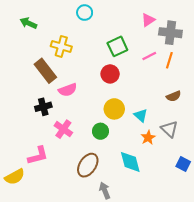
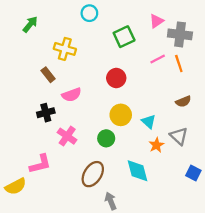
green arrow: (28, 23) -> (30, 24), turned 105
green square: (117, 46) -> (124, 37), moved
orange line: (169, 60) -> (179, 63), turned -35
brown rectangle: (45, 71) -> (48, 75), size x0.6

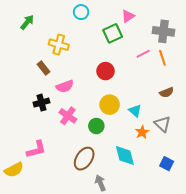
pink triangle: (156, 21) -> (128, 16), moved
pink cross: (67, 136) -> (68, 116), moved
blue square: (193, 173) -> (167, 164), moved

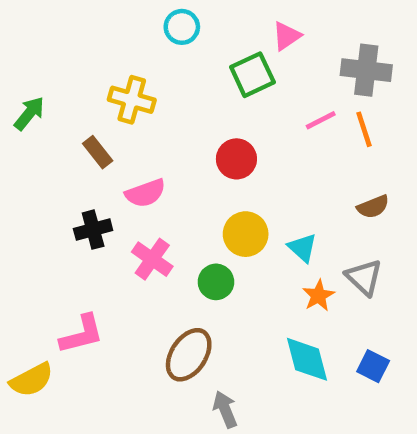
green arrow: (27, 22) -> (29, 113), moved
cyan diamond: (125, 156) -> (307, 359), moved

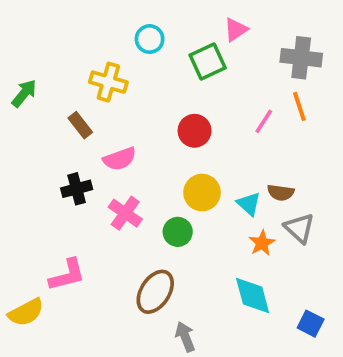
cyan circle: (182, 27) -> (150, 39), moved
pink line: (321, 120) -> (264, 121), moved, turned -30
brown semicircle: (373, 207) -> (281, 193), moved, turned 30
blue square: (373, 366) -> (311, 324), moved

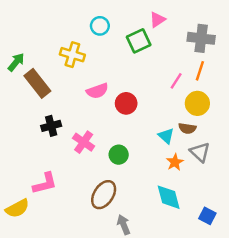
orange line: (299, 106) -> (200, 71), turned 36
brown rectangle: (80, 125) -> (37, 83), moved, size x1.6
red circle: (195, 131) -> (126, 103), moved
pink semicircle: (120, 159) -> (97, 91), moved
yellow circle: (202, 193) -> (197, 103), moved

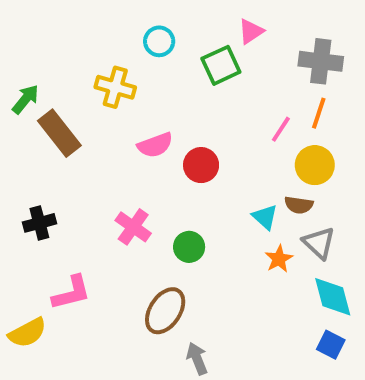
black cross: (51, 126) -> (39, 223), moved
cyan diamond: (169, 197) -> (333, 297), moved

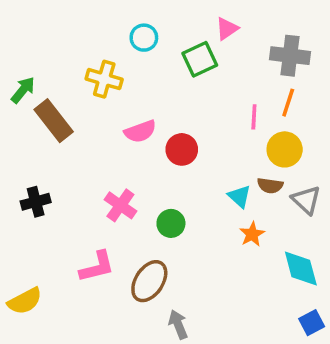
pink line: (281, 129) -> (254, 117), turned -30
gray triangle: (319, 243) -> (306, 200), moved
pink L-shape: (71, 293) -> (97, 267), moved
blue square: (331, 345) -> (312, 323), moved, turned 35

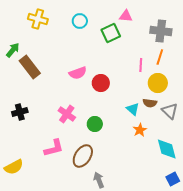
pink triangle: (227, 29) -> (126, 16), turned 40
yellow cross: (104, 79) -> (38, 19), moved

